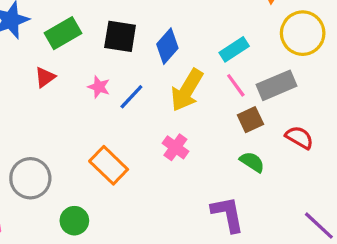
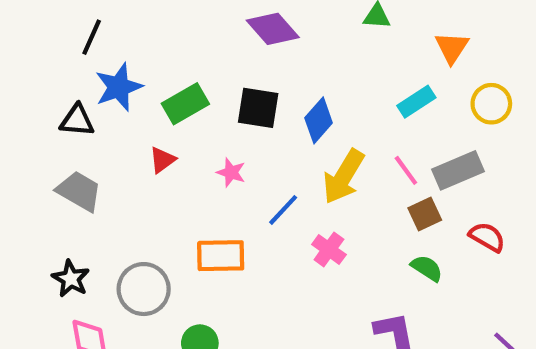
yellow circle: (303, 33) -> (491, 104), size x0.7
cyan rectangle: (234, 49) -> (416, 102), moved
blue line: (131, 97) -> (283, 210), moved
orange rectangle: (109, 165) -> (221, 256), moved, turned -45

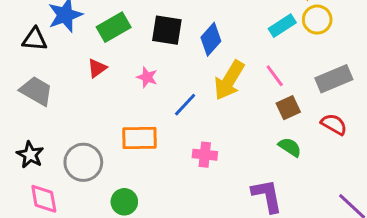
yellow circle: (491, 104) -> (317, 20), moved
gray rectangle: (458, 170) -> (334, 79), moved
pink cross: (329, 249) -> (205, 155), moved, turned -30

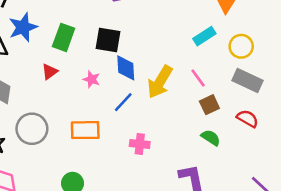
yellow circle: (317, 20) -> (241, 46), moved
green rectangle: (114, 27) -> (64, 37), turned -40
blue diamond: (211, 39) -> (126, 68), moved, turned -44
gray rectangle: (334, 79) -> (247, 81), turned 48
gray circle: (83, 162) -> (32, 129), moved

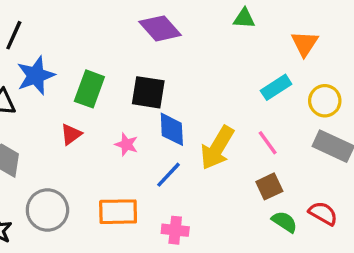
brown square: (209, 105) -> (269, 186), moved
red semicircle: (247, 119) -> (323, 213), moved
pink cross: (140, 144) -> (175, 230), moved

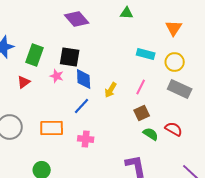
orange triangle: (305, 44) -> (174, 28), moved
cyan rectangle: (276, 87) -> (146, 54), turned 48
pink line: (268, 143) -> (141, 87), turned 63
pink star: (126, 144) -> (57, 76), moved
yellow arrow: (217, 148) -> (111, 90), size x0.6

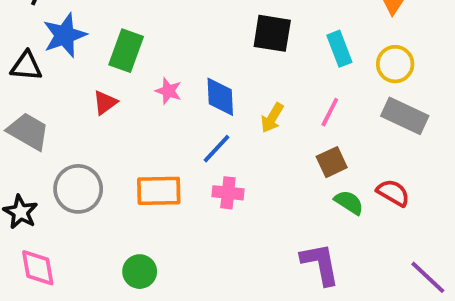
cyan rectangle: (146, 54) -> (339, 49), turned 54
black square: (70, 57) -> (272, 33), moved
pink cross: (86, 139) -> (228, 193), moved

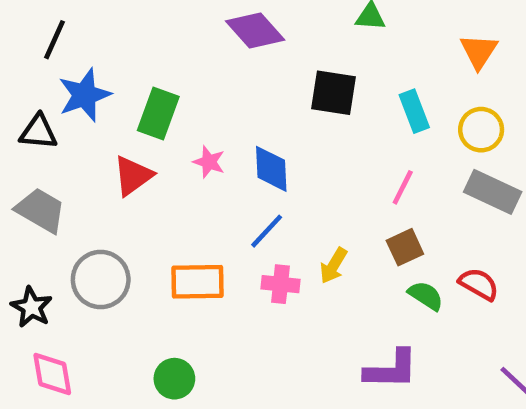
red triangle: (105, 102) -> (133, 176), size x1.4
yellow arrow: (272, 118) -> (334, 266), moved
purple L-shape: (320, 264) -> (391, 369), turned 102

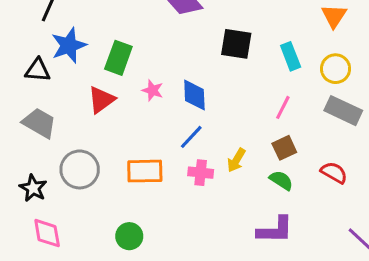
green semicircle: (426, 296) -> (281, 180), moved

